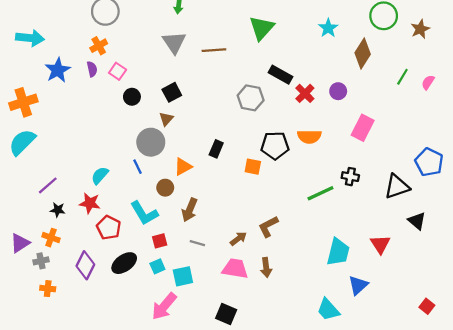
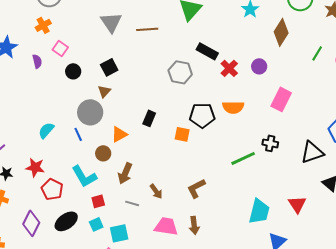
purple semicircle: (92, 69) -> (37, 61), moved
cyan semicircle: (100, 175) -> (46, 130), moved
brown arrow: (238, 239) -> (156, 191), moved, turned 91

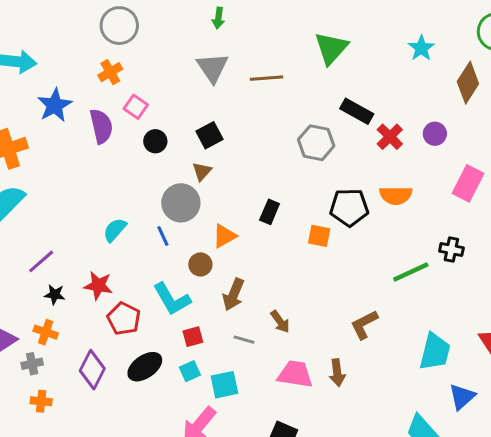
purple semicircle: (37, 61) -> (101, 126), size x1.6
brown L-shape: (196, 188) -> (364, 325), moved

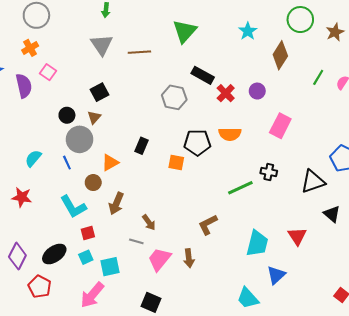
black circle: (155, 141) -> (67, 115), moved
red pentagon: (124, 319) -> (40, 287), moved
gray line: (244, 340) -> (136, 241), moved
pink trapezoid: (295, 374) -> (159, 259), turned -60

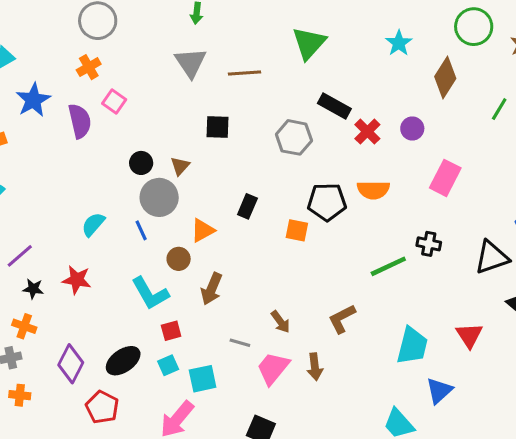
black square: (100, 92) -> (218, 127), moved, turned 30
brown arrow: (149, 222) -> (280, 322), moved

